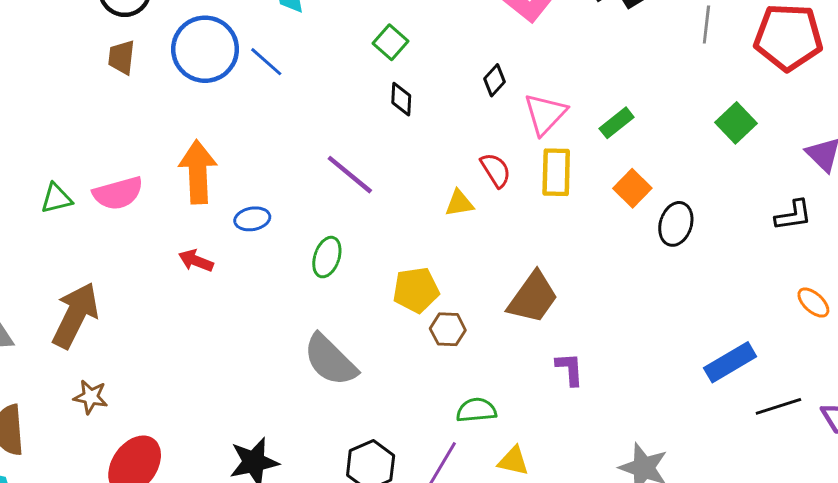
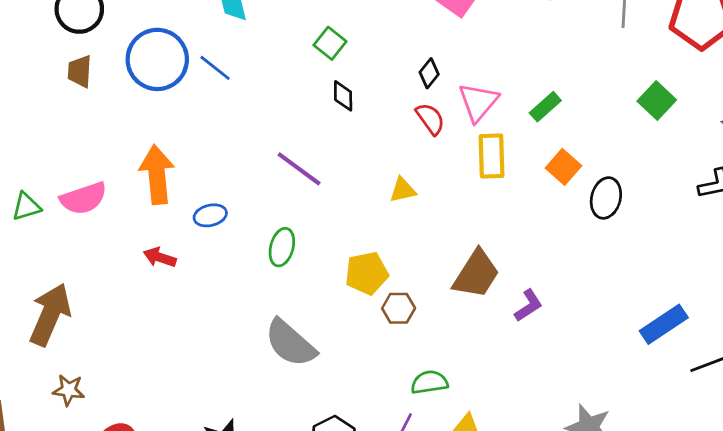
red semicircle: (496, 170) -> (430, 119), moved
purple L-shape: (570, 369) -> (528, 305), moved, turned 64

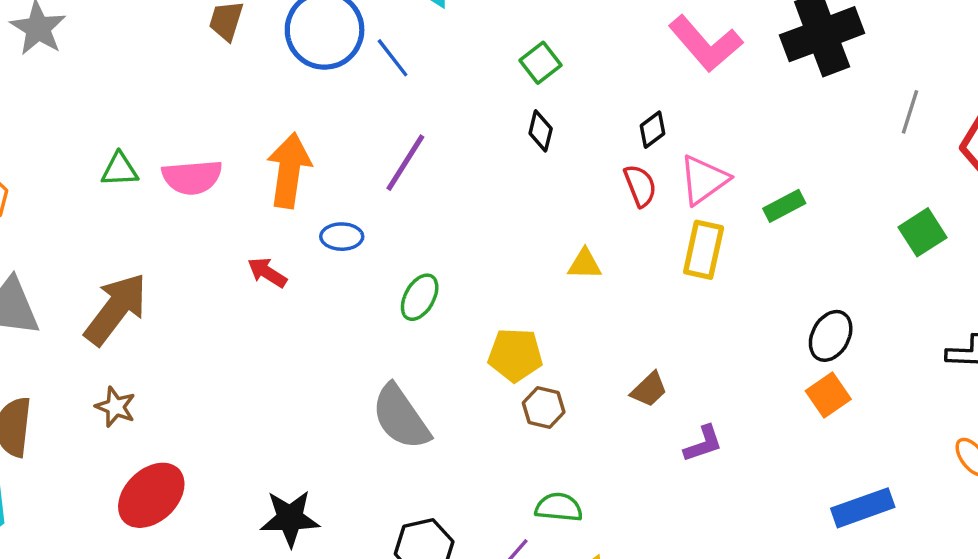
orange square: (563, 167) -> (828, 395), moved
purple line: (299, 169) -> (405, 163), moved, turned 72
brown trapezoid: (476, 274) -> (649, 390), size x0.6

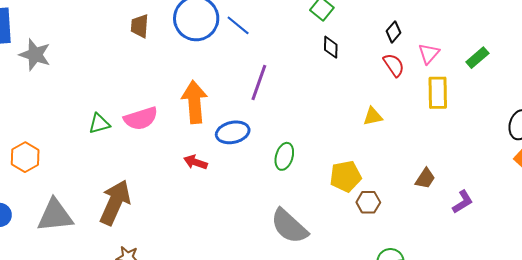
pink triangle: (704, 180) -> (429, 53), size x0.7
blue ellipse: (342, 237) -> (233, 132), size x1.4

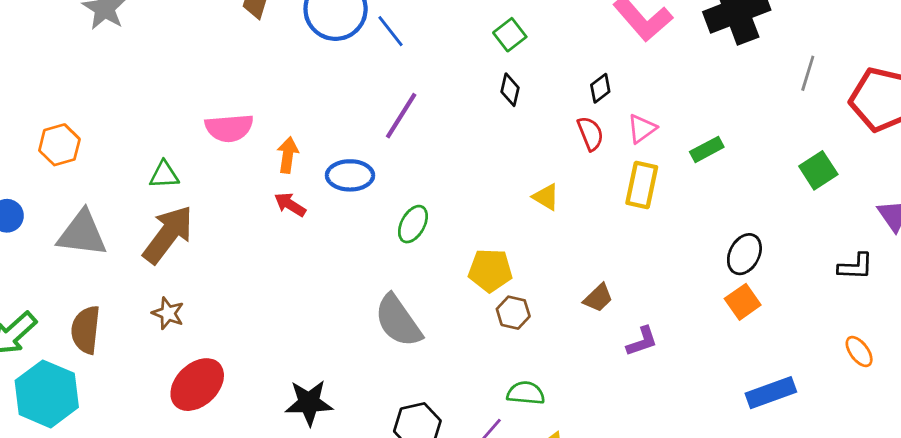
orange arrow: (194, 102) -> (288, 155), moved, size x0.6
yellow triangle: (373, 116) -> (546, 197), turned 30
green triangle: (99, 124) -> (164, 175), moved

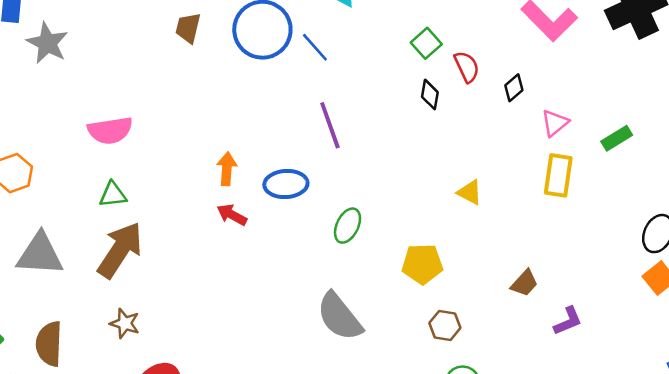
purple line: (401, 116) -> (330, 125), turned -48
pink semicircle: (229, 128) -> (110, 130), moved
red semicircle: (590, 133) -> (467, 67), moved
brown hexagon: (513, 313) -> (445, 325), moved

